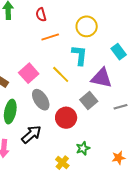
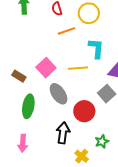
yellow circle: (87, 26) -> (89, 13), moved
yellow line: (61, 74) -> (78, 68), turned -48
black arrow: (31, 134) -> (63, 133), moved, turned -40

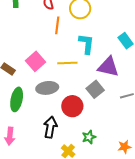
orange line: (67, 31) -> (57, 25), turned -66
gray ellipse: (59, 94) -> (47, 88), turned -65

